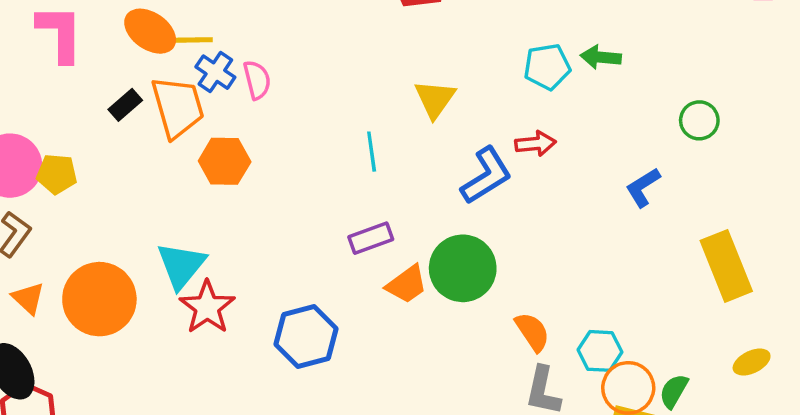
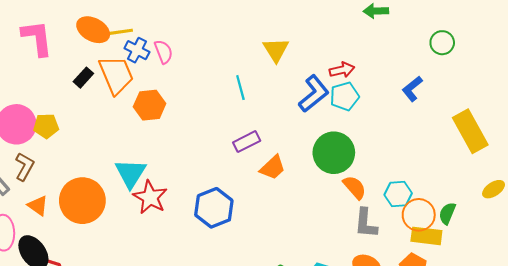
cyan pentagon: (547, 67) -> (345, 96), moved
green circle: (463, 268) -> (334, 153), moved

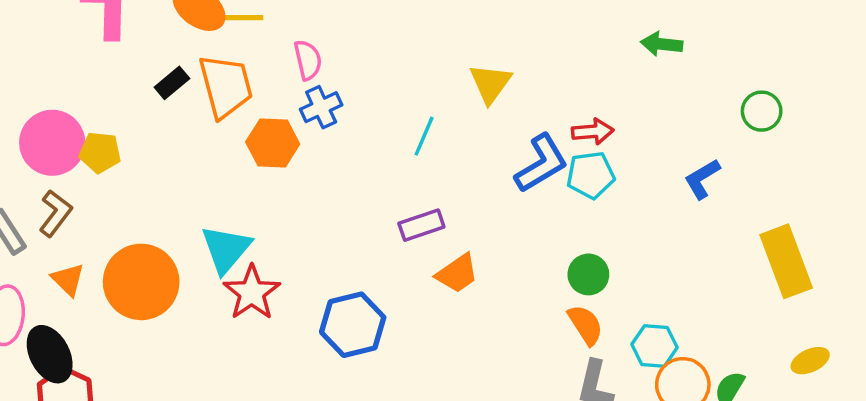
blue cross: (137, 50) -> (321, 107), moved, turned 30
cyan line: (240, 88) -> (424, 136), turned 30
green circle: (334, 153) -> (588, 274), moved, size x0.6

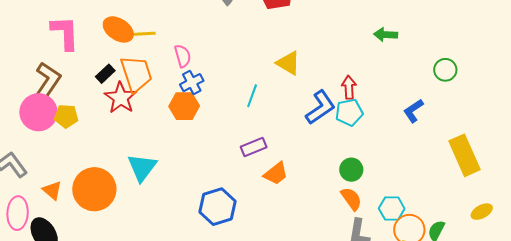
yellow triangle: (490, 83) -> (288, 63), turned -32
red arrow: (593, 131) -> (349, 87), turned -85
orange hexagon: (273, 143) -> (184, 106), moved
brown L-shape: (55, 213) -> (48, 81), moved, size x1.4
red star: (252, 293) -> (121, 98), moved

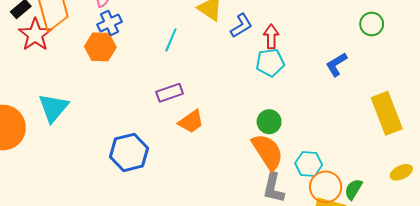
blue L-shape: (320, 107) -> (241, 26), moved, size x0.7
orange semicircle: (351, 199) -> (267, 152), size x1.5

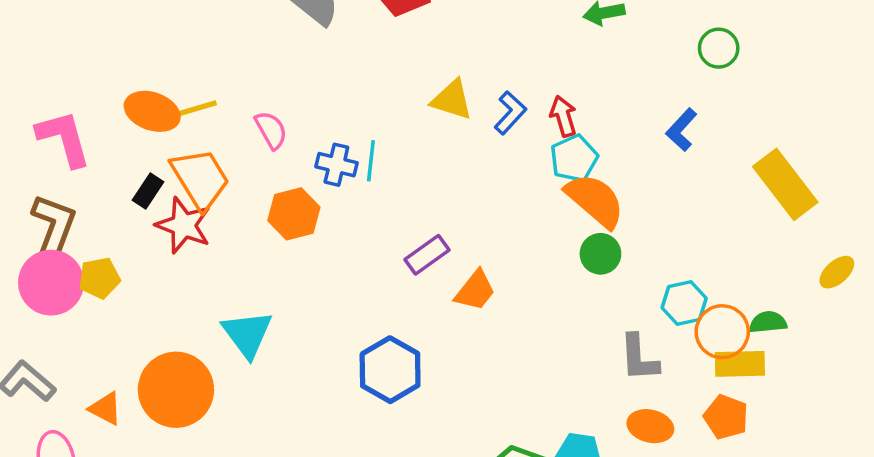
blue cross: (109, 23) -> (336, 165), moved, turned -35
cyan line: (171, 40) -> (371, 161), moved
orange semicircle: (267, 152) -> (595, 200), moved
green semicircle: (353, 189) -> (768, 322), turned 70

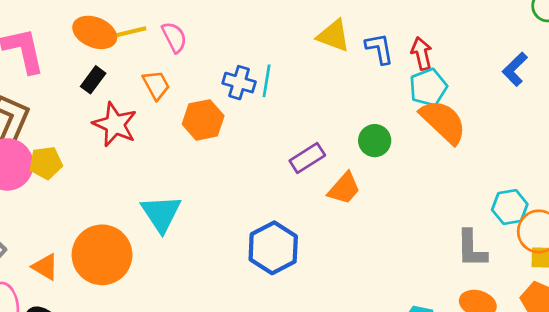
blue L-shape: (510, 113) -> (379, 49), turned -56
pink semicircle: (271, 130) -> (174, 37), moved
orange trapezoid: (200, 179) -> (156, 85), moved, size x0.6
black rectangle: (148, 191) -> (93, 80), moved
green circle: (600, 254) -> (375, 141), moved

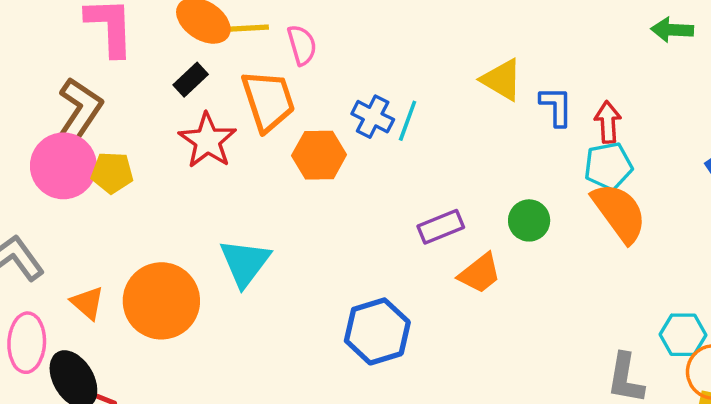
orange trapezoid: (156, 85) -> (268, 101), size x1.6

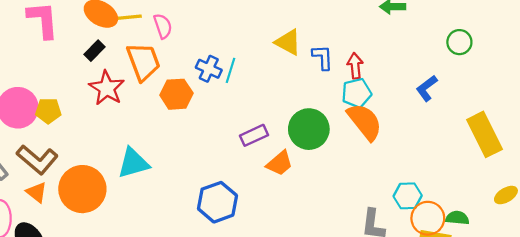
brown L-shape: (79, 111) -> (37, 160), moved, turned 99
green circle: (529, 220) -> (309, 129), size x1.6
cyan triangle: (245, 263) -> (133, 163), turned 40

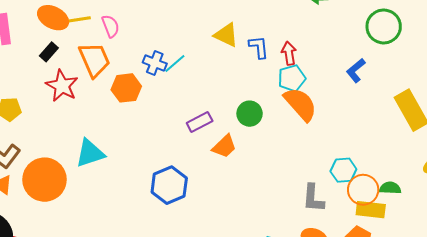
green circle: (459, 42) -> (384, 26), size x1.5
cyan line: (231, 70) -> (175, 63), turned 35
green circle: (309, 129) -> (250, 114), size x0.7

